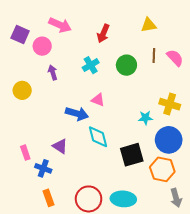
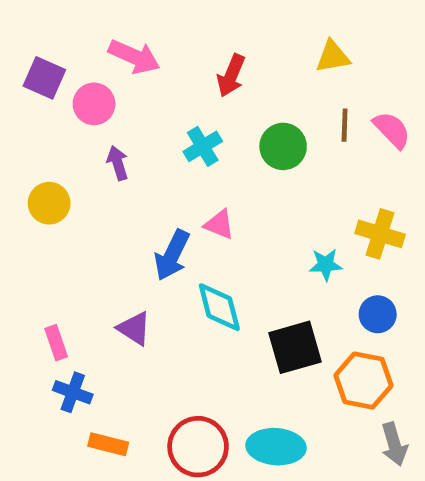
blue arrow: (77, 114) -> (172, 255), turned 100
blue circle: (169, 140) -> (378, 314), size x0.6
blue cross: (43, 168) -> (73, 392), moved
orange rectangle: (48, 198) -> (108, 444), turned -56

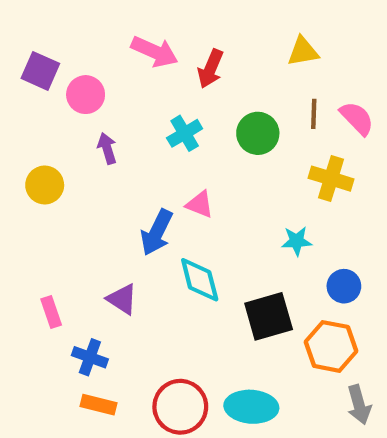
pink arrow: (134, 57) -> (154, 52), moved
yellow cross: (380, 234) -> (331, 179), moved
blue cross: (73, 392) -> (90, 357), moved

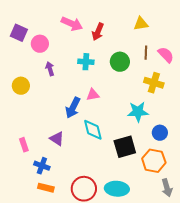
cyan cross: (185, 133) -> (86, 62), turned 35
pink triangle: (200, 204) -> (93, 95), turned -32
cyan star: (297, 241) -> (138, 112), size x1.5

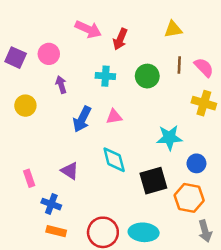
purple square: (19, 33) -> (16, 58), moved
yellow cross: (154, 83) -> (204, 103), moved
blue arrow: (73, 108) -> (82, 119), moved

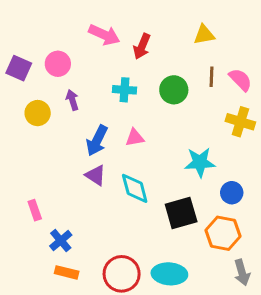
yellow circle: (25, 106) -> (38, 113), moved
purple triangle: (70, 171) -> (96, 175), moved
blue cross: (51, 204) -> (61, 241), turned 30

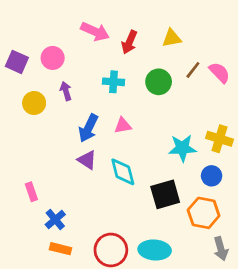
yellow triangle: (204, 35) -> (172, 38), moved
brown line: (211, 77) -> (193, 70), turned 36
yellow cross: (240, 122) -> (219, 139), moved

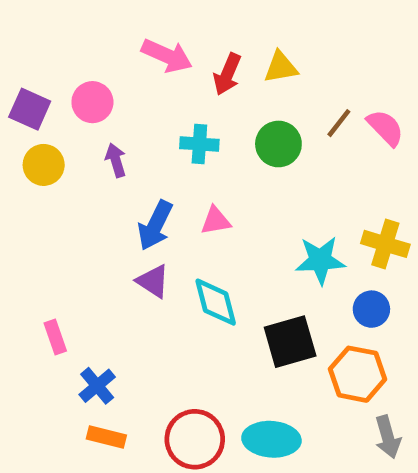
yellow triangle: (172, 38) -> (281, 67), moved
yellow circle: (34, 103) -> (44, 165), moved

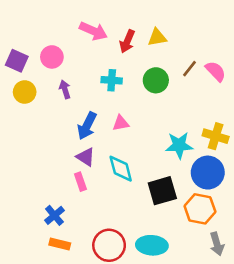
blue circle: (371, 309) -> (208, 173), size x1.6
pink rectangle: (55, 337) -> (80, 182), moved

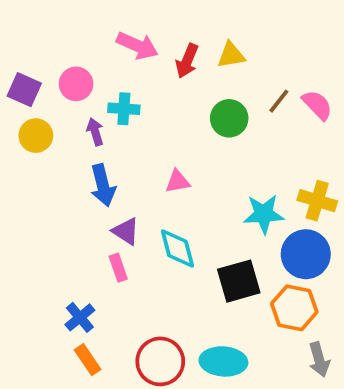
cyan cross: (112, 80) -> (124, 109), moved
blue arrow: (87, 126) -> (103, 185), moved, turned -40
orange rectangle: (60, 244) -> (88, 360), turned 42

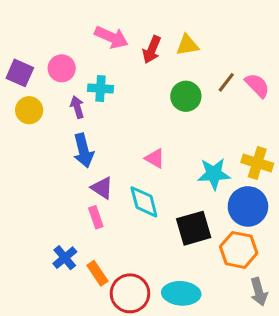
pink triangle: (177, 182) -> (155, 158), moved, turned 40
orange rectangle: (88, 360) -> (97, 273), moved

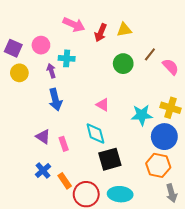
pink semicircle: (257, 85) -> (171, 67), moved
purple triangle: (102, 188) -> (43, 137), moved
black square: (194, 228) -> (110, 159), moved

